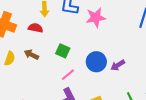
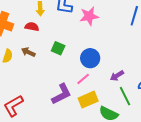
purple arrow: (118, 65) -> (117, 76), moved
pink line: (68, 75) -> (83, 79), moved

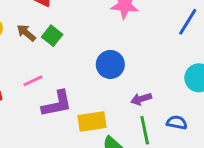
green square: (58, 48) -> (52, 36), moved
pink line: (83, 79) -> (33, 81), moved

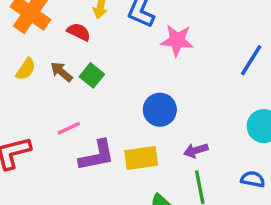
yellow rectangle: (92, 121) -> (141, 158), moved
blue semicircle: (177, 122) -> (253, 179), moved

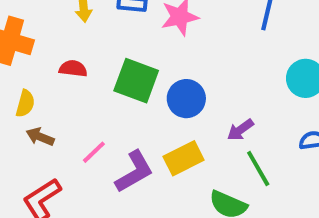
red semicircle: (79, 32) -> (73, 69), moved
brown arrow: (61, 72) -> (40, 137), moved
green square: (92, 75) -> (136, 81), moved, size x1.6

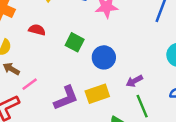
green square: (136, 81) -> (75, 42), size x0.7
pink line: (94, 152) -> (30, 84), moved

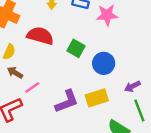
red semicircle: (37, 30) -> (40, 36), size x1.6

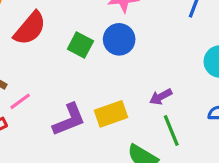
red semicircle: (40, 36) -> (30, 28), turned 115
blue circle: (104, 63) -> (119, 39), moved

